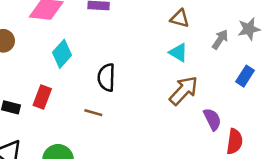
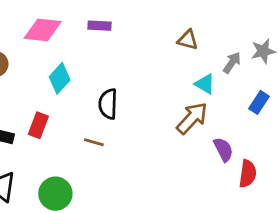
cyan triangle: (178, 53) -> (205, 84), moved

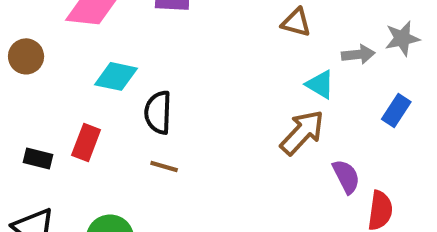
gray arrow: (232, 63) -> (358, 54), turned 50
cyan diamond: (60, 78) -> (116, 76), turned 60
black semicircle: (108, 104) -> (158, 112), moved

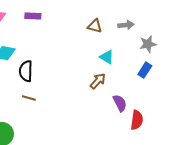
gray star: (402, 38) -> (148, 44), moved
gray arrow: (358, 54) -> (126, 25), moved
brown arrow: (302, 132) -> (98, 81), size x0.7

